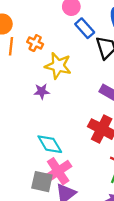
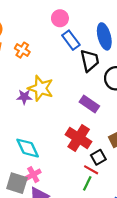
yellow star: (58, 66) -> (41, 88), moved
pink cross: (58, 171) -> (33, 175), size x0.6

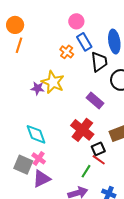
orange cross: (22, 50) -> (67, 52), moved
red line: (91, 170) -> (99, 160), moved
pink cross: (33, 175) -> (39, 158), turned -32

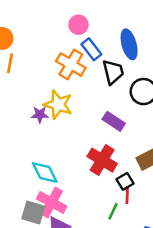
orange cross: (67, 52) -> (71, 64), size x1.6
pink cross: (39, 158) -> (52, 202), size x1.6
red line: (99, 160) -> (127, 195), turned 64

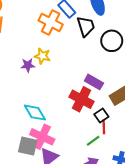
yellow star: (58, 105) -> (42, 56), size x0.7
purple rectangle: (114, 121) -> (94, 82), moved
green line: (113, 211) -> (93, 141), turned 32

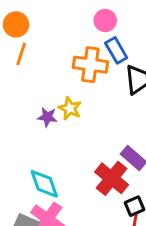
orange cross: (51, 22) -> (90, 65), turned -30

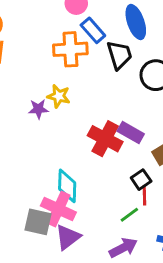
red cross: (112, 178) -> (105, 139), moved
cyan diamond: (44, 184) -> (67, 186), moved, turned 32

